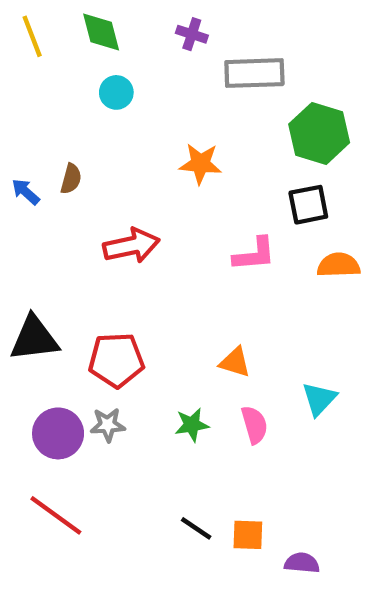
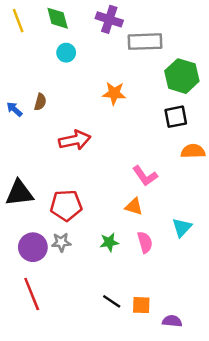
purple cross: (192, 34) -> (109, 19), size x1.5
pink L-shape: (254, 254) -> (145, 176), moved, turned 60
red line: (56, 515) -> (32, 294), turned 32

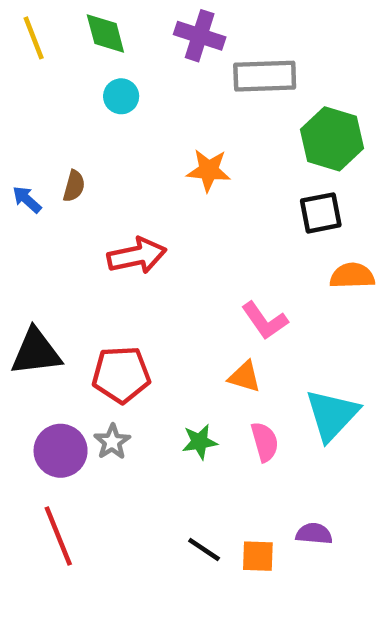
cyan triangle: (182, 227) -> (332, 415), size x1.5
gray star: (61, 242) -> (112, 442), turned -30
purple semicircle: (172, 321) -> (314, 534), moved

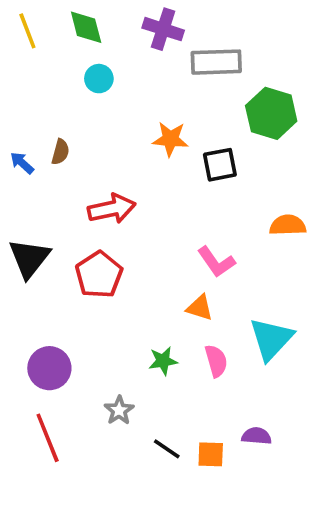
black square: (321, 213) -> (220, 165), moved
black triangle: (36, 352) -> (29, 258), moved, turned -45
red pentagon: (121, 374) -> (99, 275), moved, turned -30
gray star: (112, 442) -> (119, 410), moved

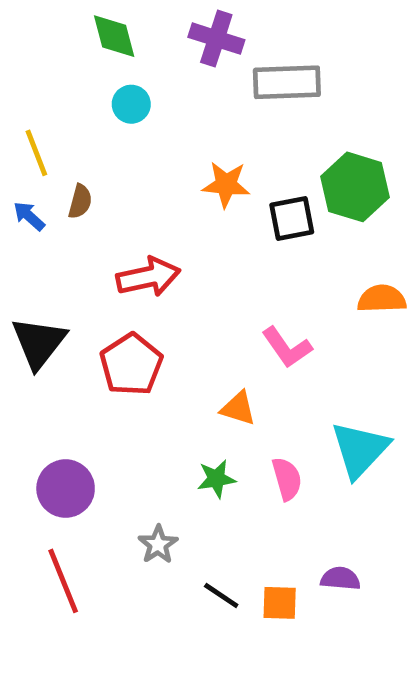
yellow line: (27, 31) -> (36, 153), moved
green hexagon: (271, 113) -> (355, 187), moved
orange triangle: (200, 308) -> (238, 408), moved

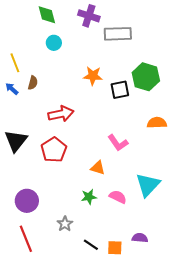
pink semicircle: (287, 479) -> (118, 197), turned -48

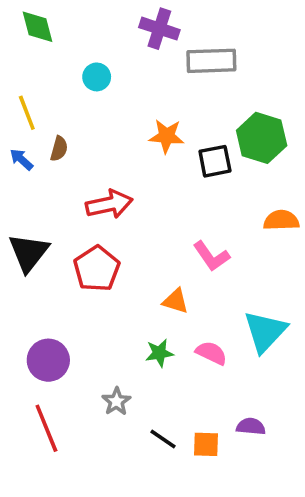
green diamond: (47, 15) -> (38, 27), moved

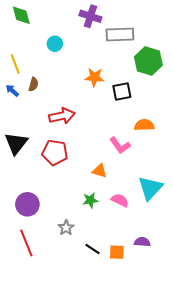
green hexagon: (262, 138) -> (148, 61), moved
orange semicircle: (281, 220) -> (144, 125), moved
red pentagon: (97, 269) -> (55, 152), turned -30

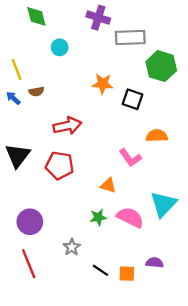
green diamond: (21, 15) -> (36, 16), moved
brown semicircle: (33, 84) -> (36, 92), turned 64
black square: (122, 91) -> (132, 99), turned 30
pink semicircle: (120, 200) -> (130, 217), size x1.4

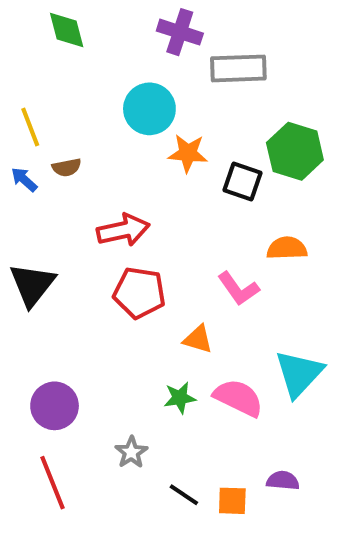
cyan circle: (60, 47) -> (149, 109), moved, size x1.6
green hexagon: (161, 66) -> (295, 151), moved
red pentagon: (60, 165) -> (139, 293), moved

